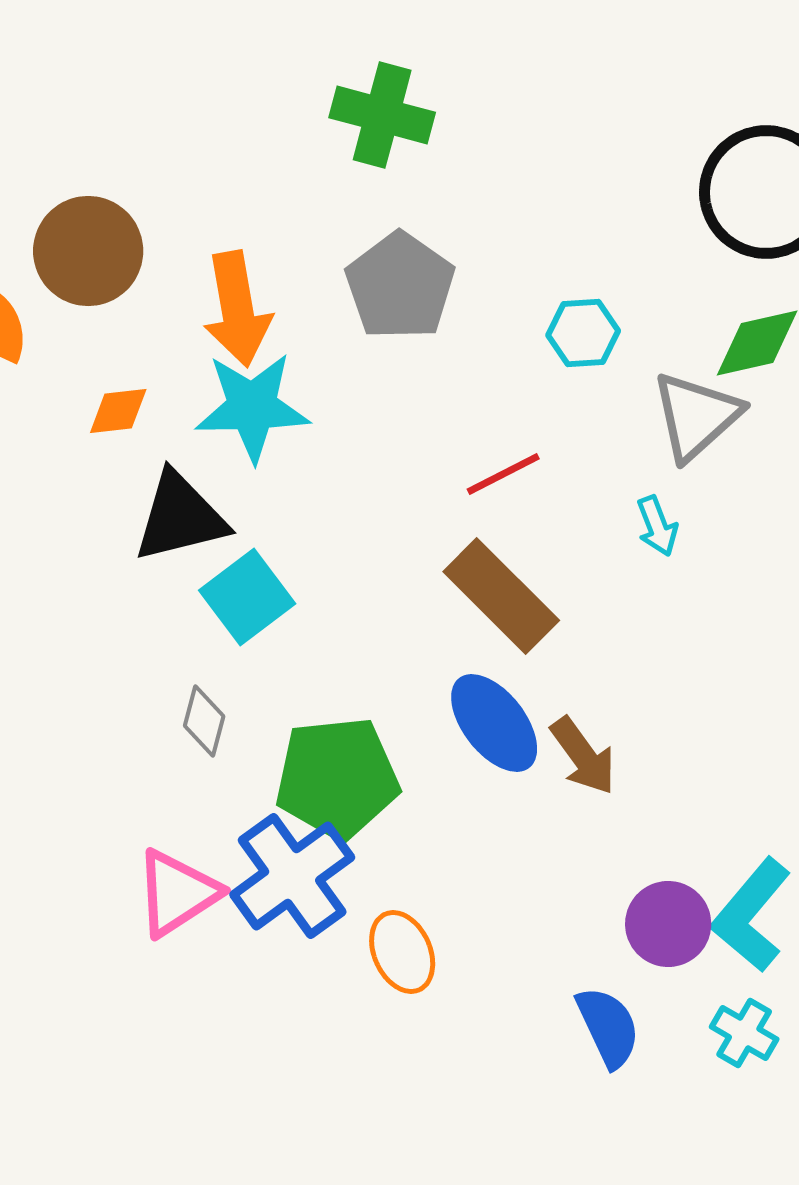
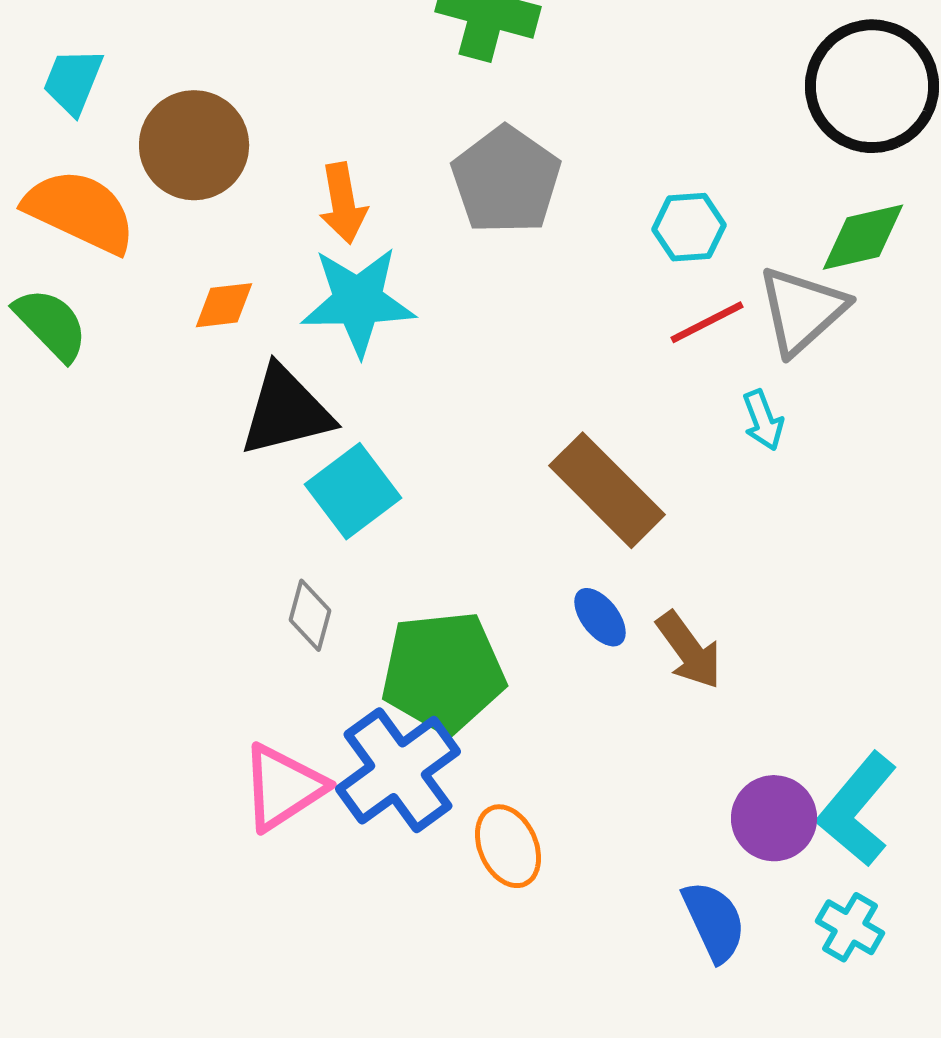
orange arrow: (237, 309) -> (343, 203), size x0.7
red line: (503, 474) -> (707, 322), moved
blue ellipse: (494, 723) -> (600, 617), size x0.6

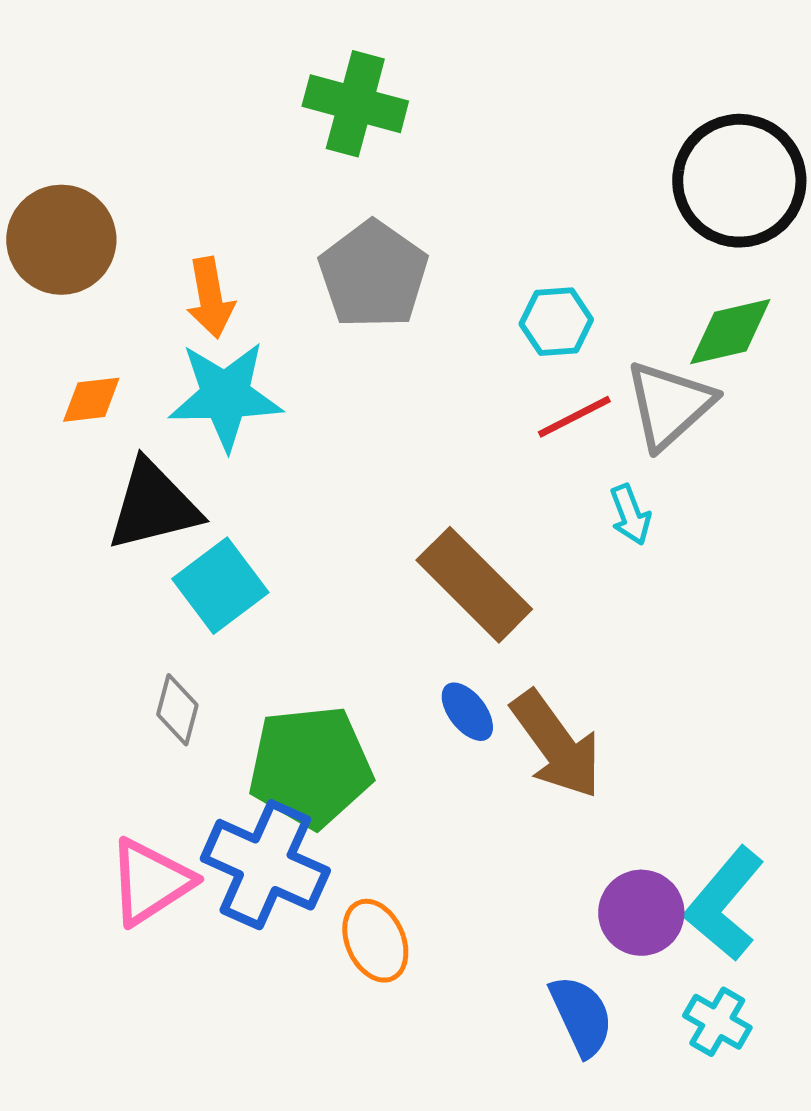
brown arrow: (689, 650) -> (556, 745), size x1.4
blue cross: (398, 770) -> (265, 865), turned -30

